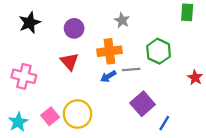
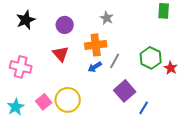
green hexagon: (159, 51) -> (151, 58), moved
gray line: (131, 69) -> (115, 61), turned -56

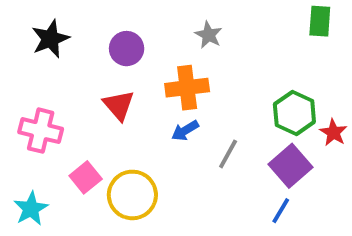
gray line: (115, 61) -> (228, 154), moved
purple square: (125, 91) -> (291, 166), moved
pink square: (44, 102) -> (86, 177), moved

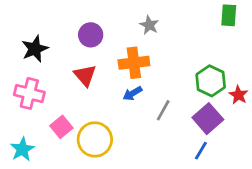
black star: (50, 39) -> (35, 49), moved

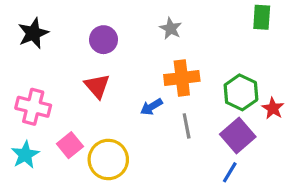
black star: (35, 49) -> (33, 33), moved
orange cross: (134, 63) -> (182, 78), moved
gray line: (163, 110) -> (187, 126), turned -40
cyan star: (22, 149) -> (25, 155), moved

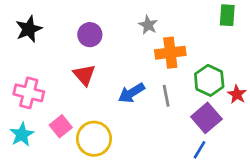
orange cross: (182, 78) -> (170, 53), moved
blue arrow: (151, 107) -> (131, 93), size x1.4
gray line: (187, 126) -> (166, 96), moved

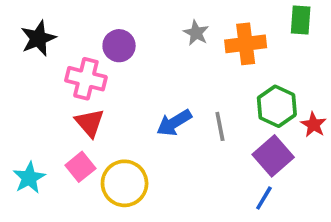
orange cross: (170, 53) -> (246, 44), moved
red triangle: (84, 75) -> (90, 123), moved
pink cross: (29, 93) -> (86, 79), moved

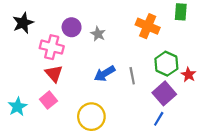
gray star: (196, 33) -> (98, 34), moved
orange cross: (246, 44) -> (148, 26), turned 30
yellow circle: (125, 183) -> (91, 117), moved

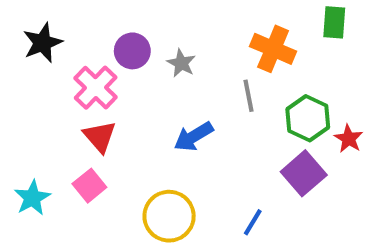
pink cross: (52, 47) -> (96, 88), turned 30
gray line: (132, 76) -> (249, 96), moved
blue line: (159, 119) -> (253, 222), moved

